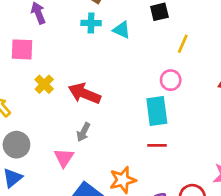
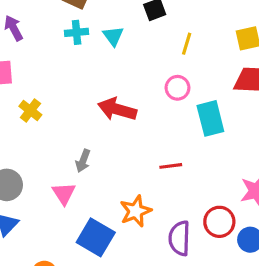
cyan triangle: (122, 30) -> (113, 36), turned 36
red arrow: (84, 94) -> (117, 109), moved
cyan rectangle: (157, 111) -> (210, 118), moved

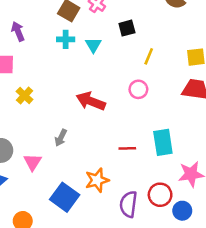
cyan rectangle: (210, 118) -> (163, 142), moved
pink triangle: (64, 193) -> (33, 162), moved

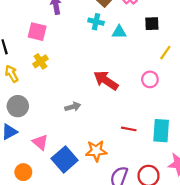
cyan triangle: (93, 45) -> (119, 32), turned 48
yellow cross: (25, 95) -> (40, 61), moved
gray arrow: (61, 138) -> (73, 107), turned -144
pink triangle: (33, 162) -> (40, 142), moved, turned -35

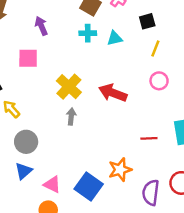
yellow line: (165, 53) -> (155, 49), moved
yellow cross: (40, 61) -> (69, 87), moved, size x1.5
gray arrow: (73, 107) -> (71, 117), moved, turned -56
pink triangle: (40, 142) -> (52, 184), moved

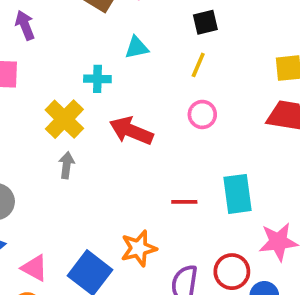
black square: (147, 21) -> (205, 22), moved
cyan cross: (88, 33) -> (97, 79), moved

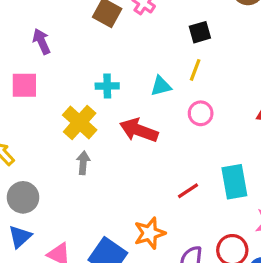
cyan triangle: (137, 48) -> (161, 86), moved
red line: (184, 202) -> (188, 191), turned -30

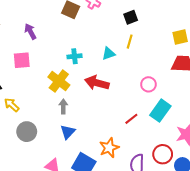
pink circle: (201, 113) -> (148, 84), moved
cyan rectangle: (234, 182) -> (160, 111), turned 50
blue triangle: (20, 237) -> (68, 132), moved

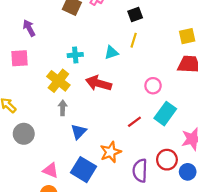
blue triangle: (68, 132) -> (79, 132), moved

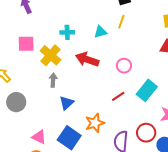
pink square: (20, 58) -> (26, 44), moved
pink circle: (153, 86) -> (124, 66), moved

